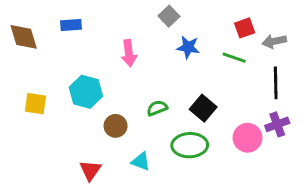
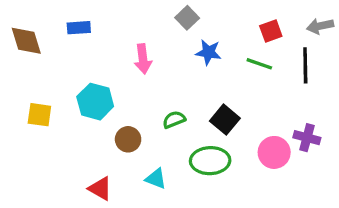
gray arrow: (274, 41) -> (320, 26), moved
black line: (276, 83) -> (305, 65), moved
purple cross: (277, 124) -> (307, 138), turned 35
red triangle: (90, 170) -> (100, 189), turned -35

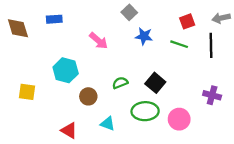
pink arrow: (143, 59) -> (99, 41), turned -42
yellow square: (39, 115) -> (27, 92), moved
pink circle: (274, 152) -> (179, 119), moved

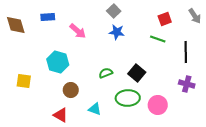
gray arrow: (221, 18) -> (195, 16), turned -112
blue star: (144, 36) -> (117, 32), moved
pink arrow: (99, 41) -> (78, 31), moved
black line: (211, 45) -> (186, 52), moved
brown circle: (88, 96) -> (71, 90), moved

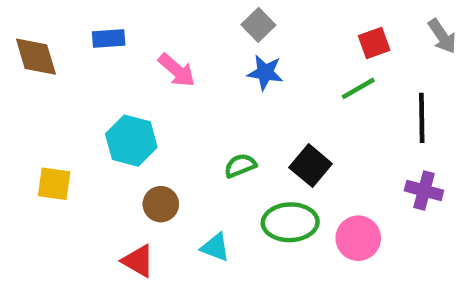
green line: (158, 39) -> (358, 88), turned -49

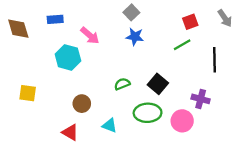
cyan hexagon: (131, 141) -> (68, 57), moved
purple cross: (424, 191) -> (201, 99), moved

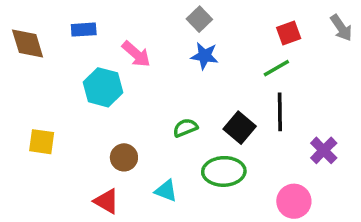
black line: (214, 60) -> (280, 112), moved
purple cross: (201, 99) -> (324, 150), moved, turned 30
pink circle: (182, 121) -> (294, 201), moved

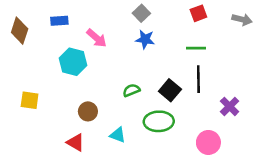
gray arrow: (341, 28) -> (242, 19), turned -42
red square: (289, 33) -> (198, 13), moved
brown diamond: (28, 44) -> (20, 31), turned 35
green line: (276, 68) -> (196, 48), turned 30

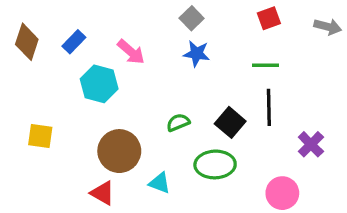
blue rectangle: (59, 21) -> (74, 42), moved, turned -42
brown circle: (88, 111) -> (119, 151), size x1.6

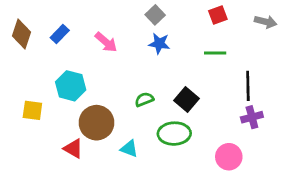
cyan hexagon: (99, 84) -> (71, 86), moved
black line: (269, 107) -> (248, 86), moved
purple cross: (311, 144) -> (252, 117), turned 30
red triangle: (102, 193) -> (73, 149), moved

